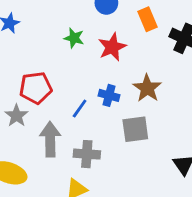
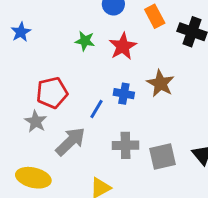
gray square: (135, 129) -> (162, 157), moved
gray arrow: (50, 139) -> (70, 141), turned 52
gray cross: (87, 154) -> (125, 145), moved

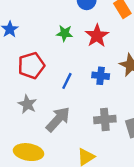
red pentagon: (52, 93) -> (31, 65), moved
blue line: (96, 109) -> (67, 81), moved

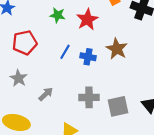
blue line: (67, 81) -> (65, 52), moved
gray arrow: (58, 119) -> (46, 94), size x0.6

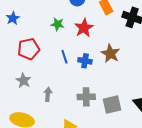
blue line: (65, 52) -> (64, 57), turned -48
gray arrow: (46, 94) -> (48, 94), turned -40

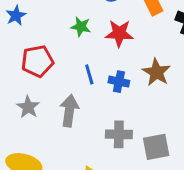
red star: (84, 28) -> (119, 33), turned 30
gray arrow: (48, 94) -> (69, 111), moved, size x1.5

